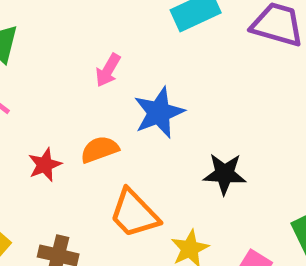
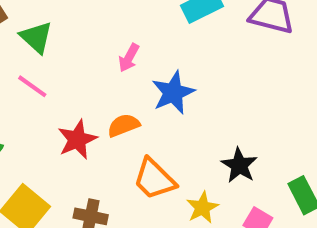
red star: (45, 165) -> (77, 139), size x1.4
black star: (225, 174) -> (239, 165), moved, turned 30

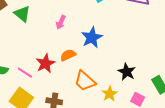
pink arrow: (129, 58) -> (61, 22), moved
pink line: (32, 86) -> (25, 73), moved

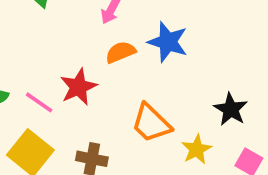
blue star: (92, 38) -> (168, 42), turned -30
orange semicircle: (68, 55) -> (121, 52), moved

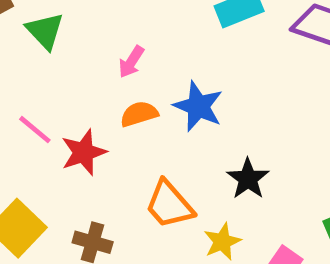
pink line: (39, 102) -> (35, 130), moved
black star: (231, 109) -> (248, 179), moved

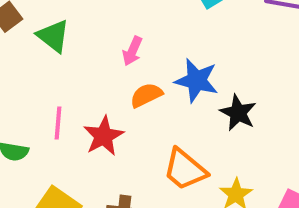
pink line: (35, 130) -> (58, 123), turned 64
black star: (248, 179) -> (238, 113), moved

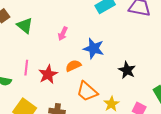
orange semicircle: (146, 95) -> (73, 66), moved
black star: (238, 113) -> (127, 70), moved

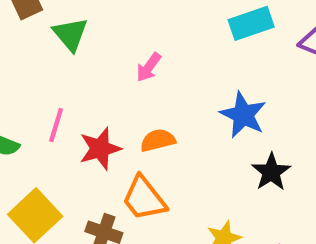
blue star: (94, 48) -> (243, 115), moved
orange trapezoid: (87, 91) -> (144, 198), moved

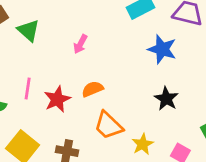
blue star: (243, 115) -> (162, 49), moved
orange trapezoid: (144, 198) -> (108, 125), moved

